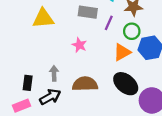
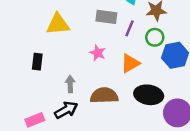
orange triangle: (122, 52) -> (130, 63), moved
black rectangle: (28, 83) -> (37, 62), moved
black ellipse: (126, 84) -> (149, 95), turned -30

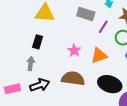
pink star: (98, 53) -> (74, 50), moved
black rectangle: (37, 62) -> (38, 42), moved
gray arrow: (70, 84) -> (31, 64), moved

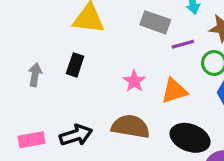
purple line: (103, 27) -> (183, 44), turned 40
gray arrow: (31, 64) -> (35, 75), moved

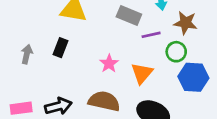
orange triangle: (174, 91) -> (142, 73), turned -35

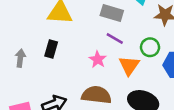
purple line: (151, 35) -> (115, 38), moved, turned 48
green circle: (176, 52) -> (150, 47), moved

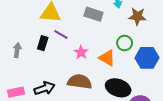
purple line: (115, 38) -> (61, 35), moved
orange triangle: (129, 66) -> (107, 58), turned -36

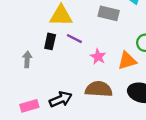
black rectangle: (43, 43) -> (50, 41), moved
orange triangle: (107, 58) -> (127, 61), turned -42

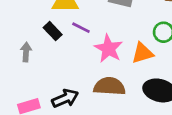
black rectangle: (50, 41) -> (53, 31), turned -56
pink star: (98, 57) -> (108, 49), size x1.5

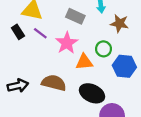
pink star: (108, 49) -> (67, 43), moved

